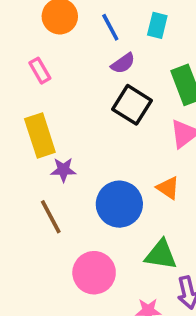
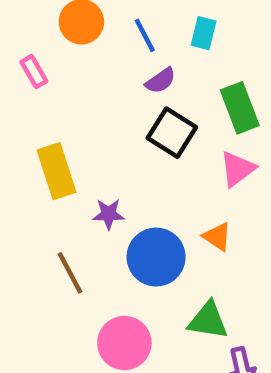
pink rectangle: (40, 71) -> (34, 72), moved
purple star: (63, 170) -> (109, 214), moved

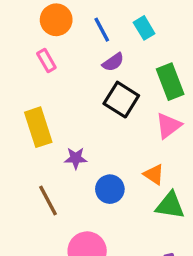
cyan rectangle: (204, 33) -> (144, 28), turned -45
pink rectangle: (34, 72) -> (46, 60), moved
blue circle: (156, 257) -> (110, 189), size x0.7
green triangle: (208, 320) -> (170, 205), moved

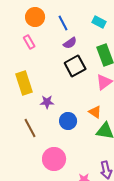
cyan rectangle: (144, 28) -> (99, 22), moved, turned -32
black square: (121, 100) -> (75, 66), turned 30

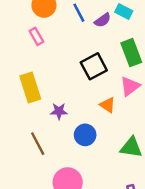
purple semicircle: (70, 43) -> (103, 20), moved
orange triangle: (95, 112) -> (108, 105), moved

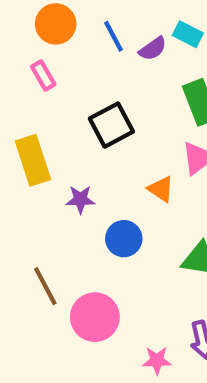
black square: (94, 66) -> (111, 125), moved
brown line: (38, 144) -> (45, 286), moved

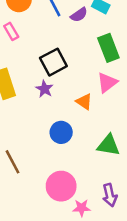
purple star: (80, 199) -> (44, 89), moved, turned 30
pink circle: (95, 317) -> (61, 186), moved

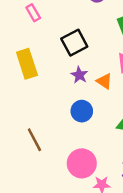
purple star: (44, 89) -> (79, 75), moved

